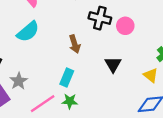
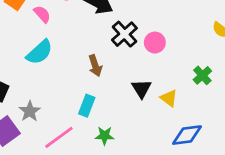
black cross: (100, 18) -> (124, 34), turned 35
yellow triangle: (151, 75) -> (169, 98), moved
green star: (70, 101) -> (105, 136), moved

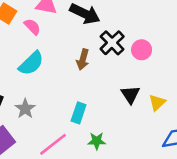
brown arrow: (95, 66) -> (83, 59), moved, turned 36
yellow triangle: (169, 98) -> (157, 103), turned 42
gray star: (30, 111) -> (25, 109), moved

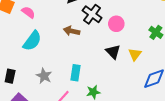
pink circle: (142, 50) -> (116, 24), moved
brown arrow: (83, 59) -> (72, 31), turned 98
gray star: (25, 109) -> (44, 76), moved

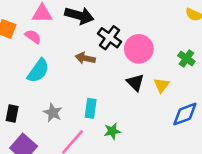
pink circle: (116, 24) -> (139, 49), size x1.5

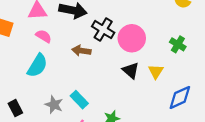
pink semicircle: (33, 37) -> (44, 36), moved
cyan rectangle: (91, 108) -> (79, 100), moved, turned -48
black rectangle: (12, 114) -> (15, 108), turned -35

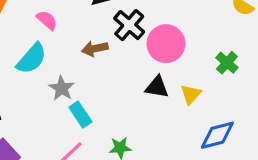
brown arrow: (81, 51) -> (95, 49), turned -30
black triangle: (131, 70) -> (157, 87), turned -42
gray star: (54, 105) -> (62, 88), moved

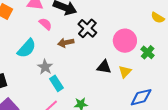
pink semicircle: (47, 20) -> (45, 24), moved
pink circle: (166, 44) -> (125, 41), moved

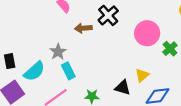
cyan semicircle: (27, 48) -> (34, 71), moved
black triangle: (104, 67) -> (123, 88), moved
yellow triangle: (125, 72) -> (142, 75), moved

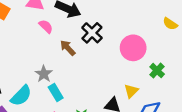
brown arrow: (83, 28) -> (68, 48), turned 56
green cross: (170, 49) -> (157, 71), moved

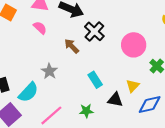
pink semicircle: (46, 26) -> (40, 28), moved
cyan rectangle: (56, 92) -> (95, 80), moved

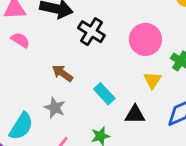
brown arrow: (72, 46) -> (62, 73), moved
gray star: (49, 71) -> (55, 108), moved
yellow triangle: (133, 86) -> (152, 80), moved

